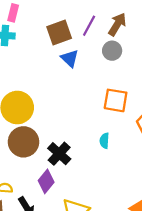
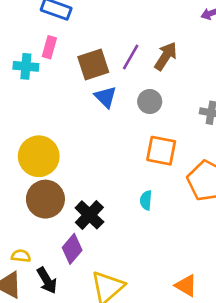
pink rectangle: (13, 13) -> (49, 47), moved
gray circle: (112, 51) -> (150, 102), moved

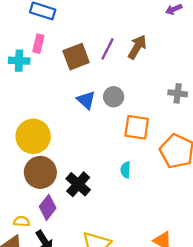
blue triangle: (106, 97) -> (86, 100), moved
gray circle: (150, 102) -> (114, 97), moved
purple diamond: (72, 249) -> (48, 207), moved

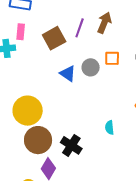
orange square: (137, 127) -> (112, 58), moved, size x0.7

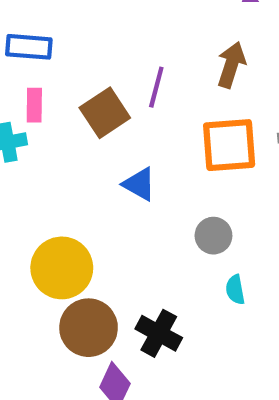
brown arrow: (104, 23) -> (231, 65), moved
orange square: (112, 58) -> (229, 145), size x1.8
gray circle: (91, 67) -> (213, 236), moved

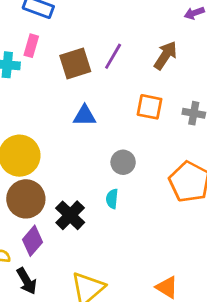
orange square: (229, 145) -> (150, 107), size x0.7
blue triangle: (139, 184) -> (85, 116), turned -45
cyan semicircle: (235, 290) -> (112, 199), moved

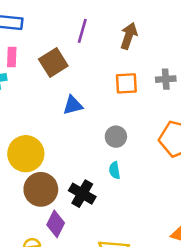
purple line: (113, 56) -> (82, 31), moved

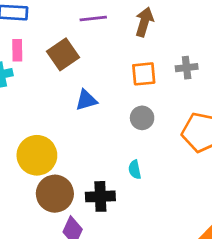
purple line: (82, 31) -> (93, 18), turned 70
gray circle: (116, 137) -> (142, 118), moved
black cross: (82, 194) -> (100, 196), turned -30

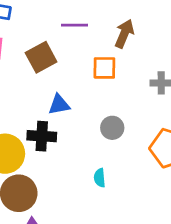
orange square: (144, 74) -> (104, 68), moved
black cross: (100, 196) -> (42, 136), moved

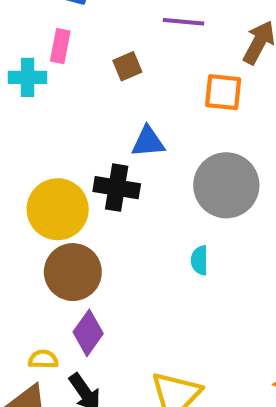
brown square: (41, 57) -> (127, 66), size x0.6
gray circle: (112, 128) -> (226, 185), size x1.8

